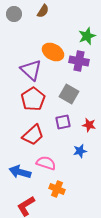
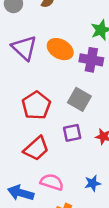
purple triangle: (31, 70) -> (24, 48), moved
blue star: (80, 151) -> (93, 183), moved

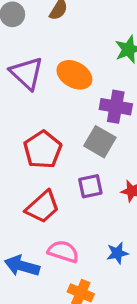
purple cross: (91, 60) -> (116, 107), moved

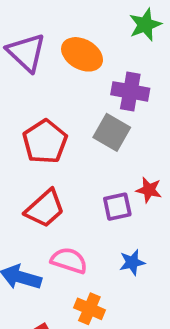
purple square: (90, 186) -> (117, 207), moved

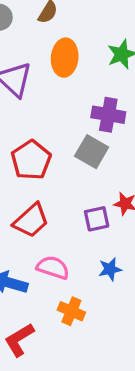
orange ellipse: (82, 54) -> (65, 58), moved, turned 66

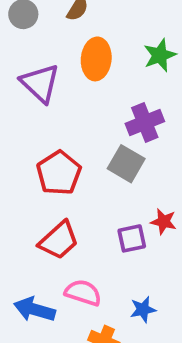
purple cross: (108, 115) -> (145, 123), turned -32
blue star: (110, 269) -> (143, 309), moved

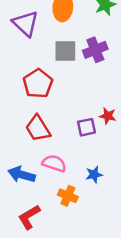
gray square: (126, 164) -> (65, 51), moved, turned -30
red trapezoid: (59, 240) -> (38, 128), turned 100

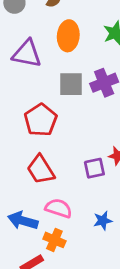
purple triangle: (25, 24) -> (27, 54), turned -32
orange cross: (68, 196) -> (54, 240), moved

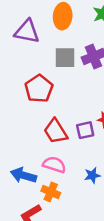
red trapezoid: (41, 170) -> (55, 131), moved

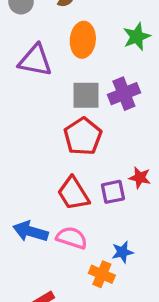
red pentagon: (39, 89) -> (83, 136), moved
blue arrow: (23, 175) -> (31, 231), moved
orange cross: (51, 192) -> (102, 274), moved

